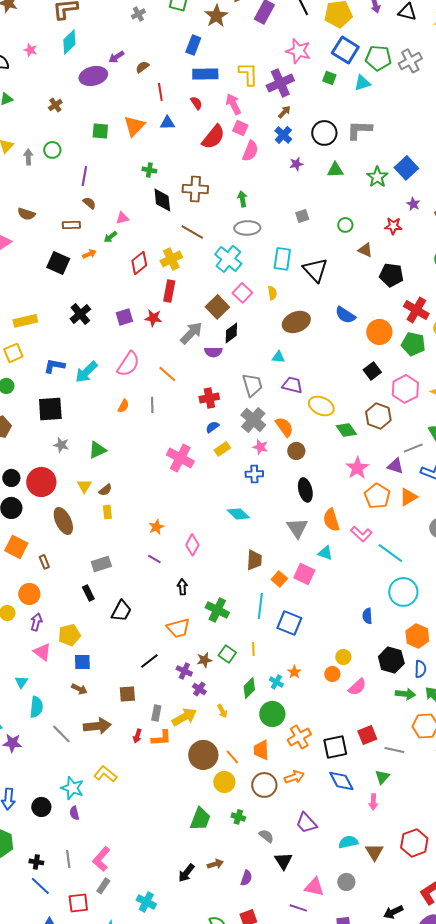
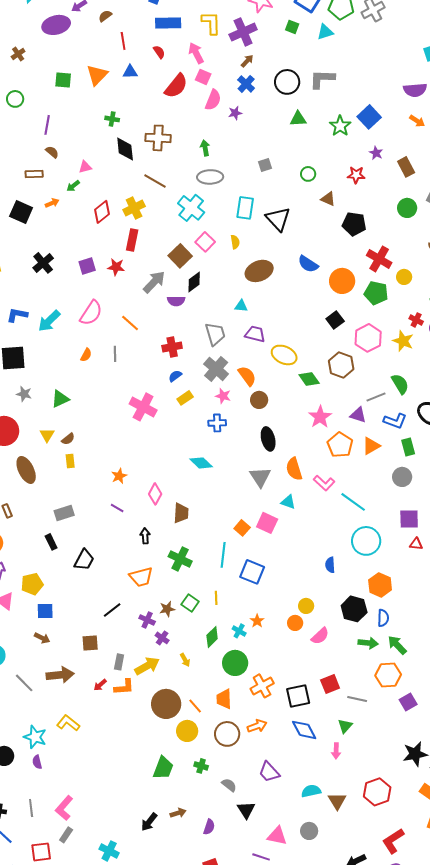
purple star: (296, 164) -> (235, 113), moved
brown trapezoid: (254, 560) -> (181, 513), moved
red arrow: (137, 736) -> (100, 685), turned 32

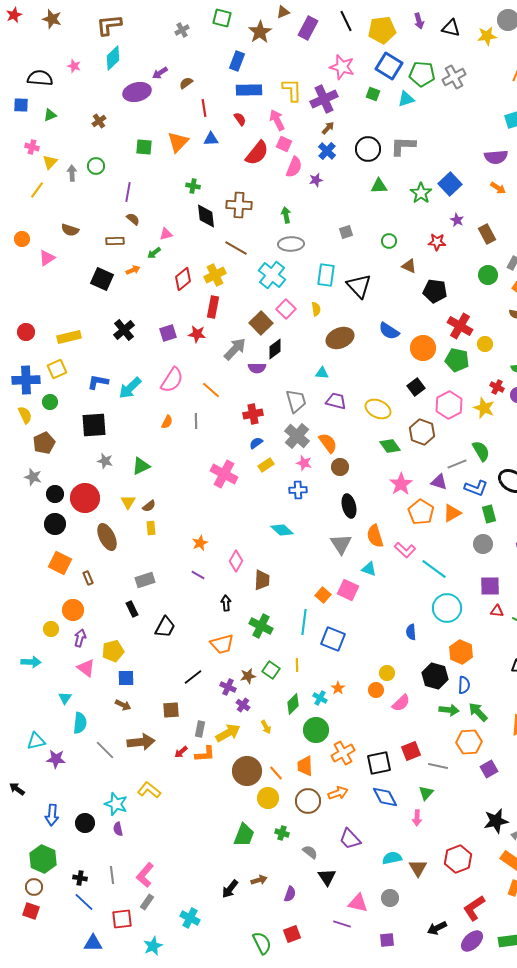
yellow ellipse: (284, 355) -> (378, 409), moved

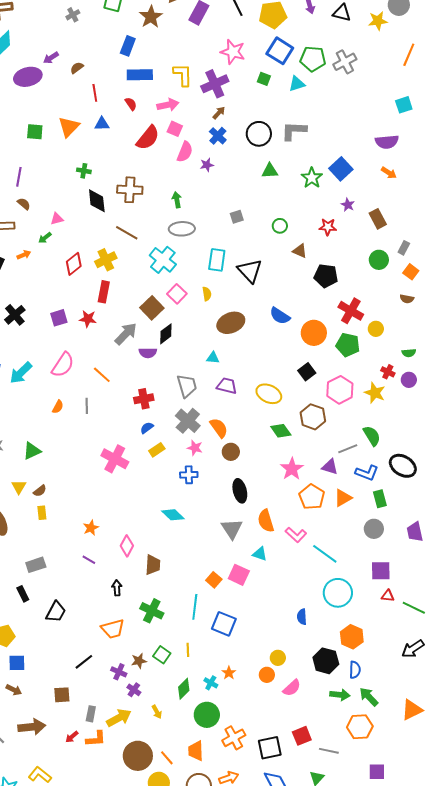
pink arrow: (277, 120) -> (168, 105), turned 105
purple square: (489, 769) -> (377, 772), moved, turned 30

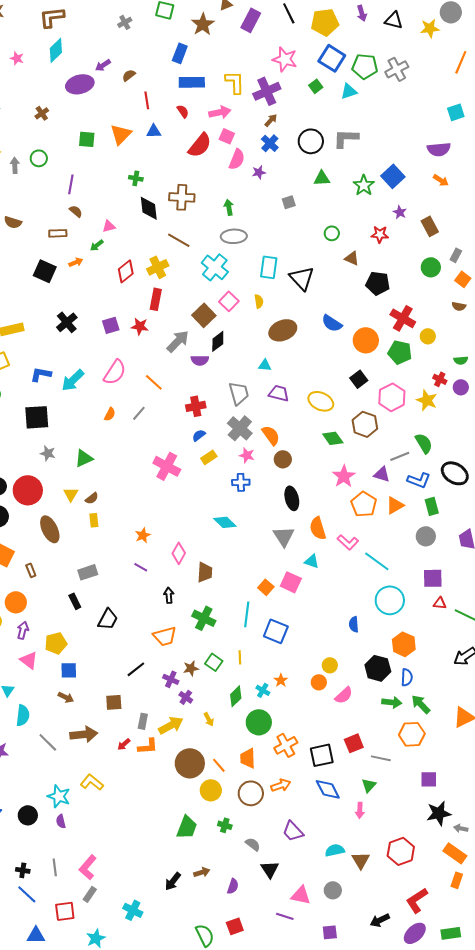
green square: (264, 79) -> (316, 86), turned 32
gray square: (237, 217) -> (289, 202), moved
gray line: (87, 406) -> (139, 413), turned 42

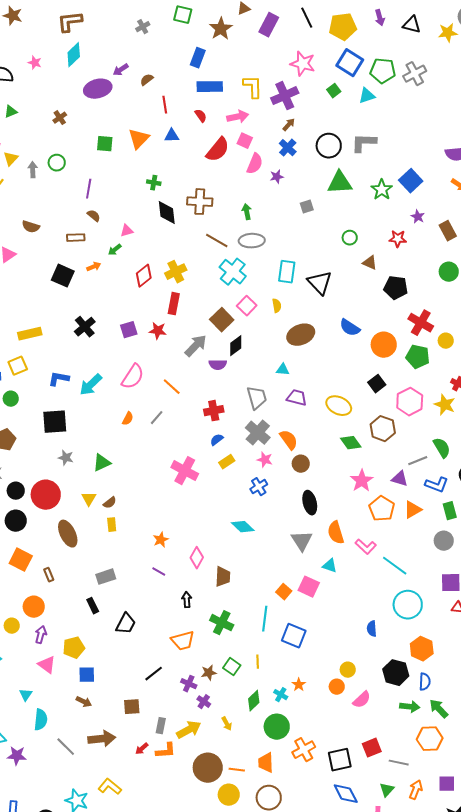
green triangle: (322, 178) -> (340, 183), size x1.5
brown line: (179, 240) -> (217, 241), moved
blue cross: (241, 482) -> (259, 487), turned -30
orange line: (219, 765) -> (237, 770), turned -42
orange arrow: (281, 785) -> (416, 790), moved, turned -48

